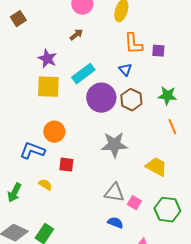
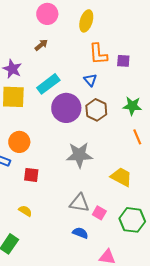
yellow semicircle: (45, 185) -> (25, 211), moved

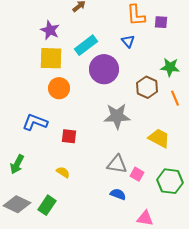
brown hexagon: (96, 110) -> (147, 87), moved
orange circle: (19, 142) -> (59, 88), moved

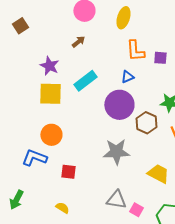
blue triangle: (128, 41) -> (127, 77), turned 48
purple circle: (104, 69) -> (119, 105), moved
orange circle: (59, 88) -> (51, 135), moved

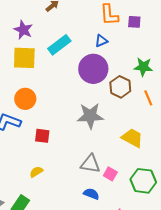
yellow semicircle: (62, 208) -> (36, 172), turned -64

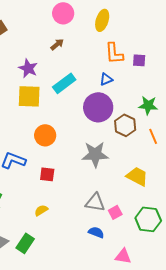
orange circle: (25, 99) -> (45, 135), moved
pink square: (110, 174) -> (115, 212), turned 32

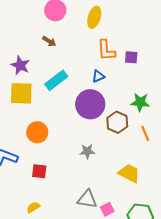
brown arrow: (57, 44) -> (49, 41), turned 72
gray star: (95, 154) -> (87, 151), size x0.6

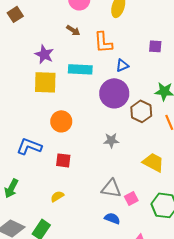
orange L-shape: (106, 50) -> (103, 42), moved
cyan rectangle: (56, 80) -> (80, 69), turned 40

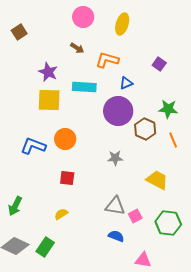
orange L-shape: (103, 42) -> (107, 60), turned 110
purple square: (155, 46) -> (159, 64), turned 32
blue L-shape: (29, 146) -> (33, 146), moved

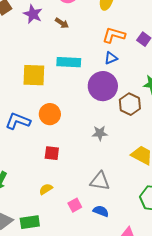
orange L-shape: (107, 60) -> (114, 35), moved
purple star: (48, 72) -> (33, 14), moved
pink square: (135, 216) -> (75, 205), moved
green rectangle: (45, 247) -> (30, 222), turned 48

